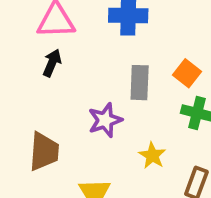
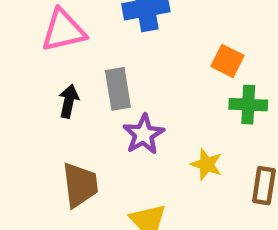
black arrow: (52, 63) -> (69, 101), moved
gray rectangle: (140, 83) -> (118, 89), moved

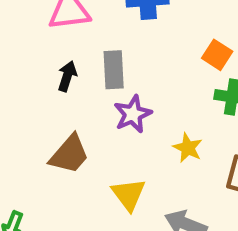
brown trapezoid: (80, 185) -> (69, 154), turned 42

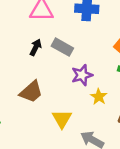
gray rectangle: (114, 70) -> (62, 47), turned -65
purple star: (133, 114) -> (82, 75), moved

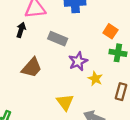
black arrow: (36, 47) -> (21, 30), moved
brown trapezoid: (31, 92) -> (32, 68), moved

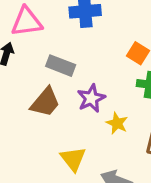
brown trapezoid: (32, 68) -> (45, 102), moved

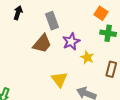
gray rectangle: (61, 66) -> (52, 21), turned 48

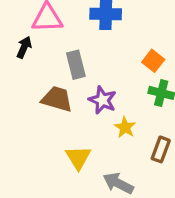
purple star: (71, 41) -> (102, 100), turned -30
brown trapezoid: (42, 44) -> (57, 99), turned -120

